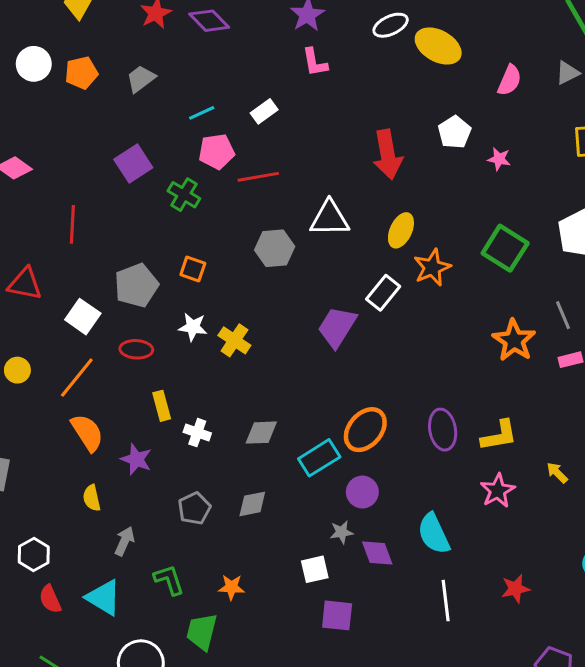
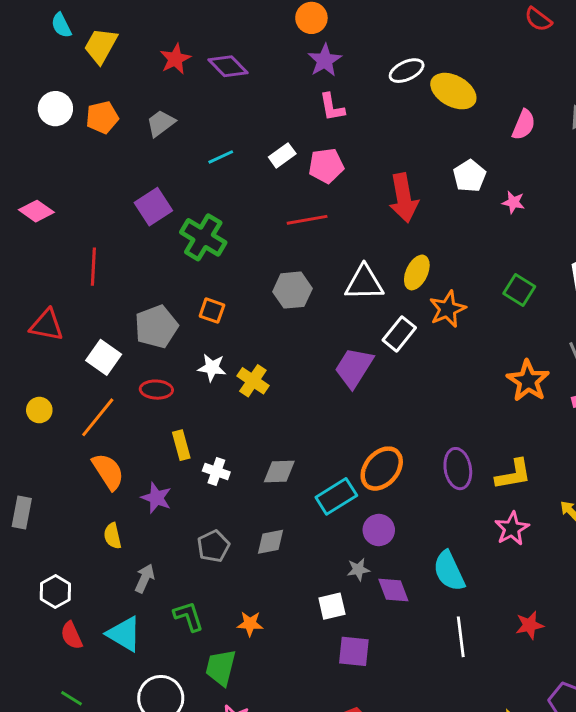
pink pentagon: (217, 152) -> (326, 166), moved
red line: (258, 177) -> (307, 220), moved
green cross: (184, 195) -> (203, 237), size x1.4
white triangle: (330, 218) -> (364, 283), moved
green square: (505, 248) -> (519, 290), size x0.7

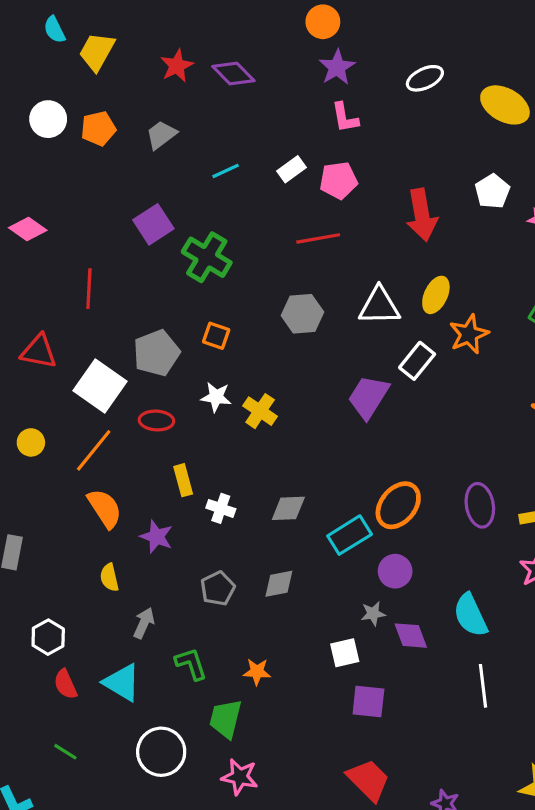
yellow ellipse: (453, 91) -> (505, 105), moved
white square: (104, 357) -> (100, 386), size x1.4

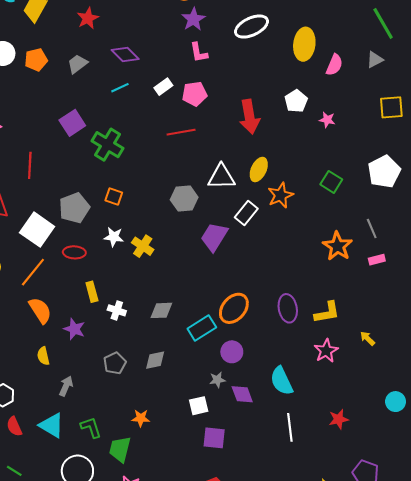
purple diamond: (233, 74) -> (125, 55), moved
white ellipse: (425, 78) -> (251, 27), size x1.4
yellow ellipse: (505, 105) -> (304, 44), turned 68
gray hexagon: (302, 314) -> (184, 199), moved
green L-shape: (191, 664) -> (91, 427), moved

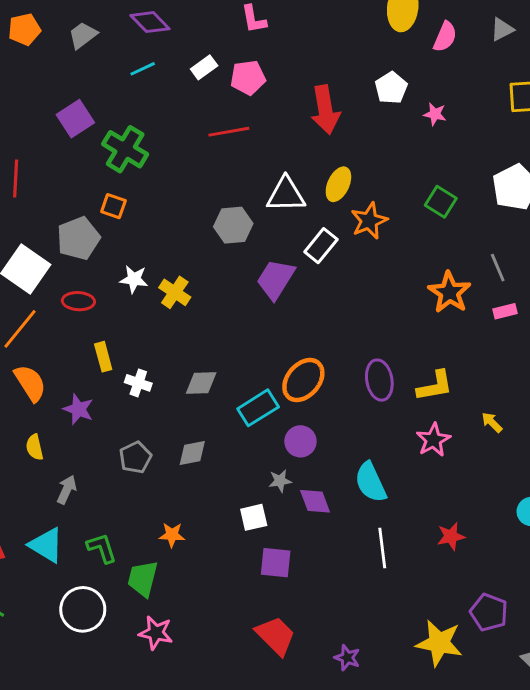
orange square: (114, 196) -> (113, 206), moved

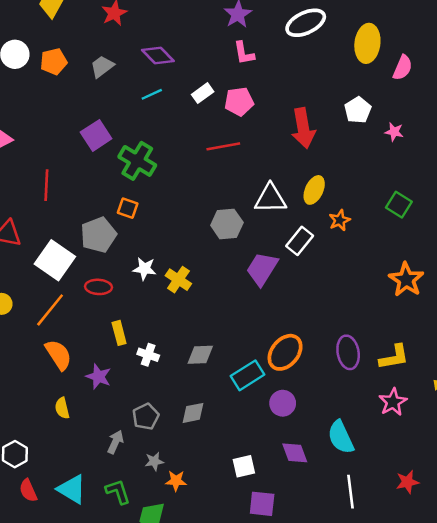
orange star: (369, 221) -> (340, 220), size x0.7
gray star: (280, 481) -> (154, 461), moved
gray arrow: (67, 490) -> (115, 442), moved

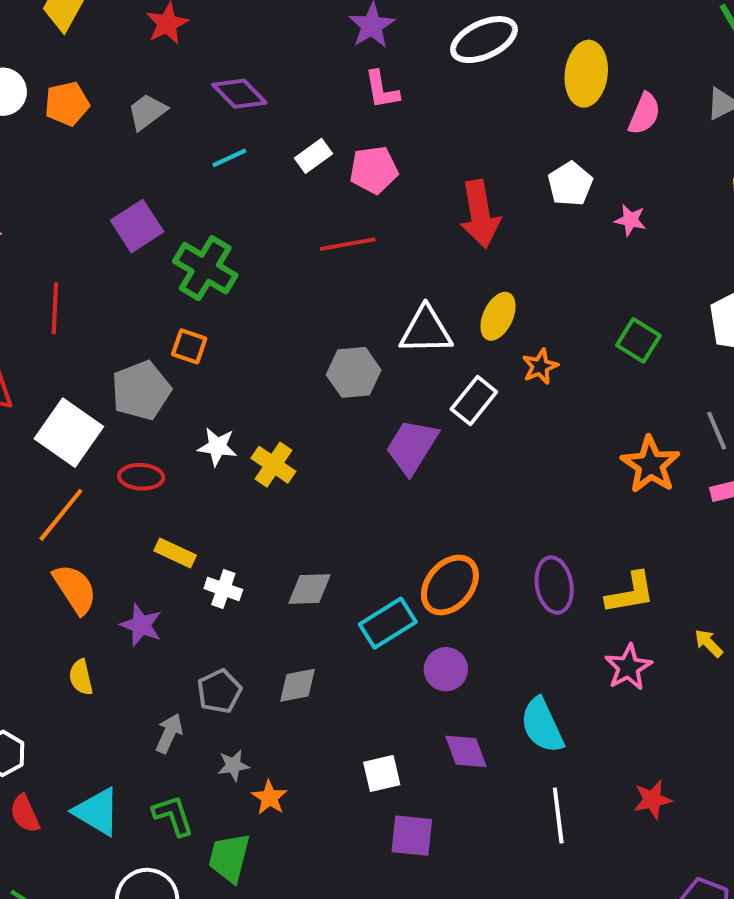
yellow rectangle: (119, 333) -> (175, 553), turned -50
orange star: (176, 481) -> (269, 798), turned 30

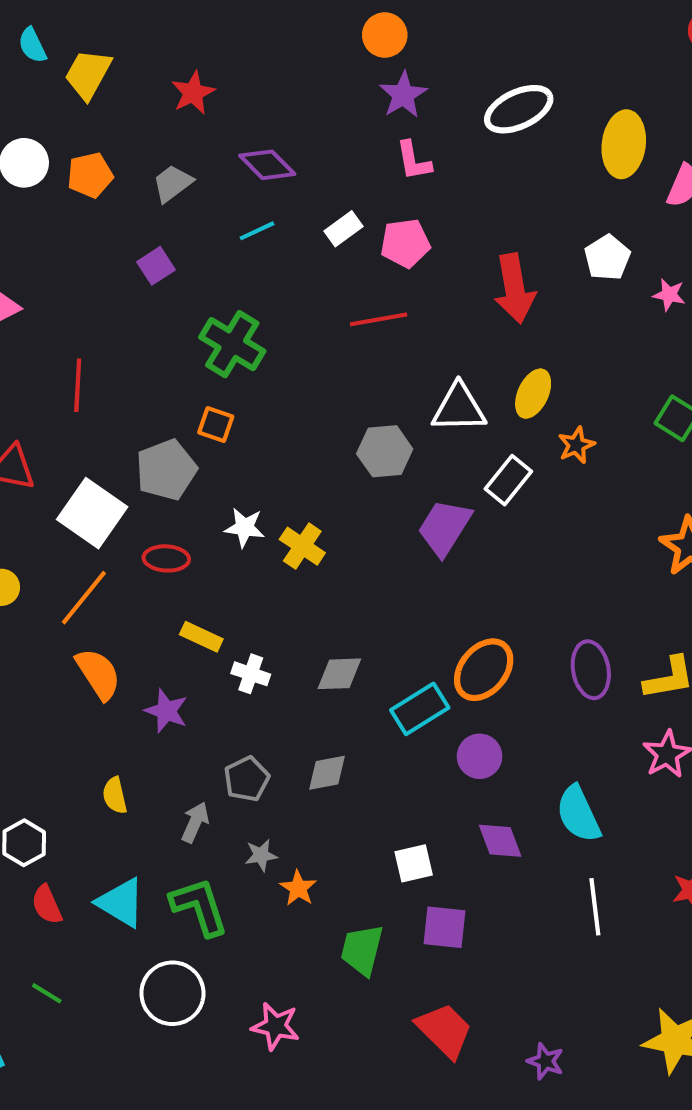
purple square: (137, 226) -> (156, 266), moved, size x0.7
yellow semicircle: (81, 677) -> (115, 795), moved
green L-shape: (173, 816) -> (199, 907), size x1.4
green trapezoid: (229, 858) -> (362, 950), moved

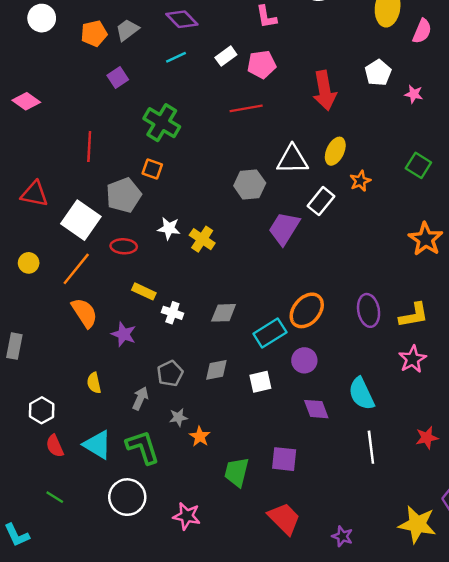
orange pentagon: (90, 175) -> (94, 33), moved
red line: (78, 385) -> (89, 146), moved
white square: (414, 863) -> (260, 382), moved

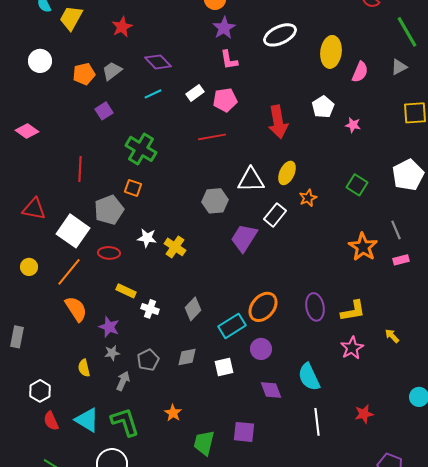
gray diamond: (224, 313) -> (193, 309), turned -45
gray star: (178, 417) -> (112, 353), moved

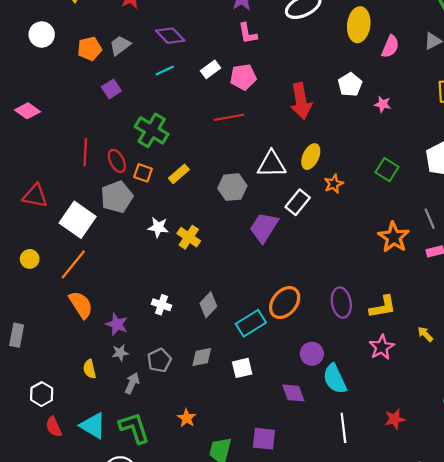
red ellipse: (109, 253) -> (117, 161), moved, turned 60
yellow rectangle: (126, 291) -> (179, 174), moved, turned -66
purple circle: (261, 349) -> (312, 354), moved

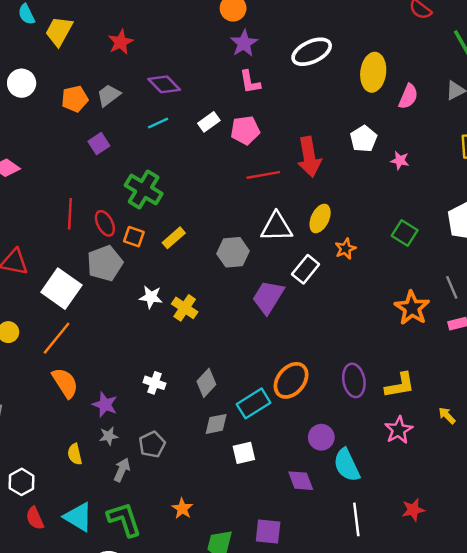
red line: (229, 117) -> (263, 175), moved
gray diamond: (202, 357) -> (216, 424), moved

